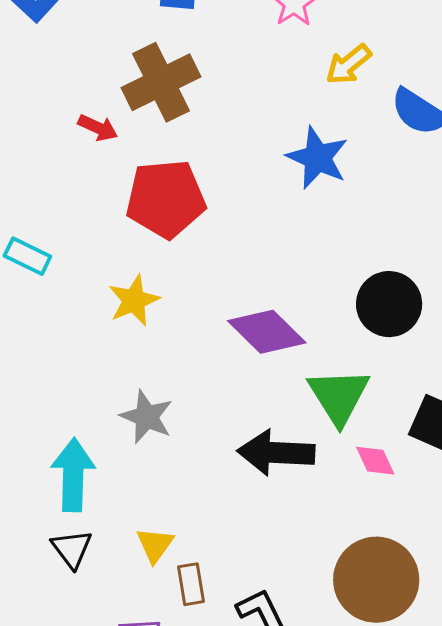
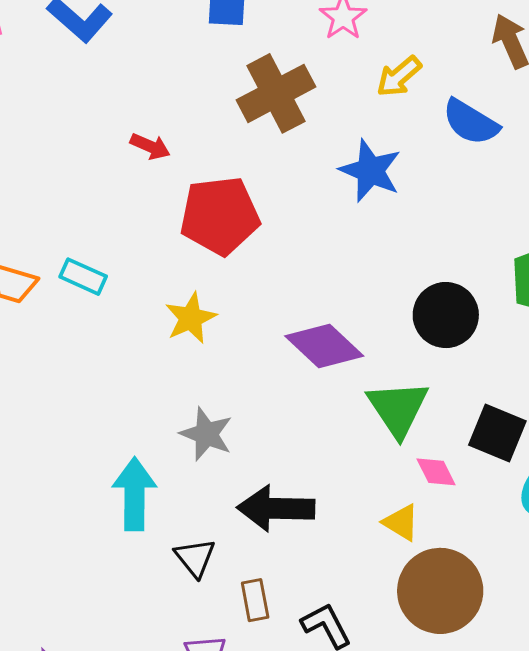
brown cross: (161, 82) -> (276, 93), moved
black arrow: (276, 453) -> (276, 508), moved
yellow triangle: (155, 545) -> (401, 523), moved, turned -33
black triangle: (72, 549) -> (195, 558), moved

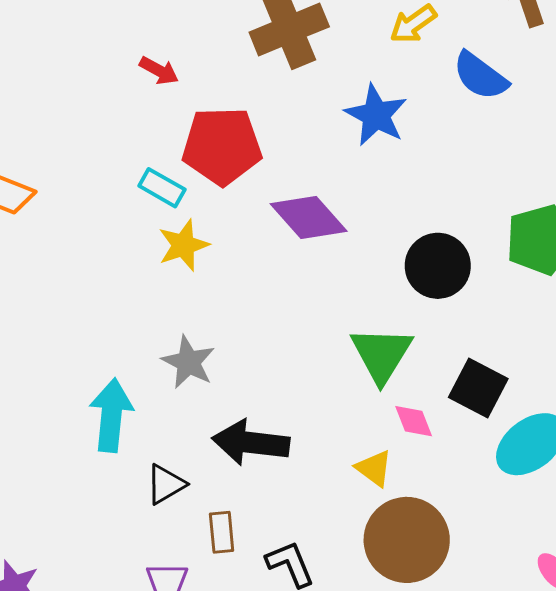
cyan rectangle: (83, 277) -> (162, 188), moved
purple diamond: (324, 346) -> (309, 218), moved
black triangle: (195, 558) -> (166, 484), turned 33

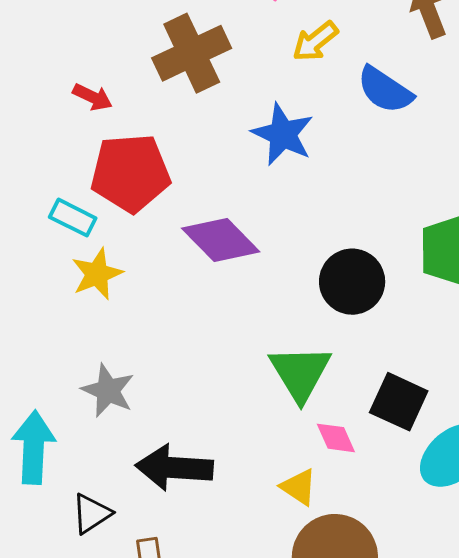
red arrow: (159, 71) -> (93, 97), moved

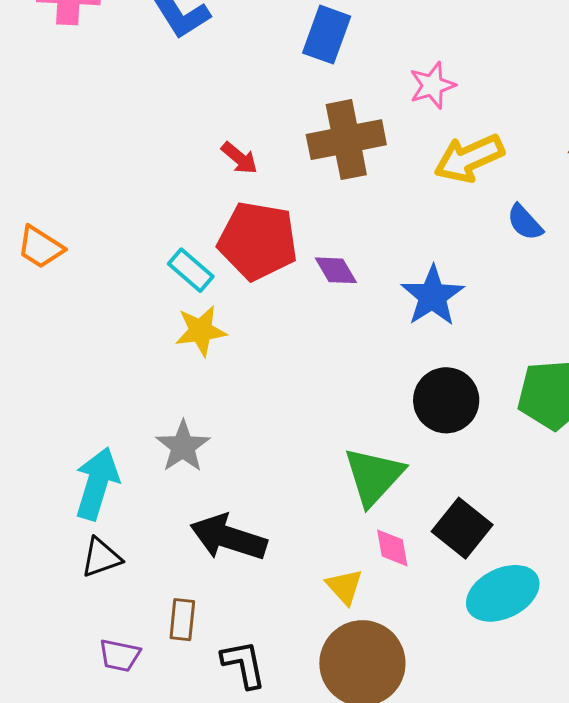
yellow arrow: (315, 41) -> (469, 158), size x1.4
blue semicircle: (385, 90) -> (525, 222), size x0.7
blue star: (283, 134) -> (432, 296), moved
purple diamond: (221, 240) -> (336, 270), moved, size x0.6
black triangle: (91, 514) -> (101, 558), moved

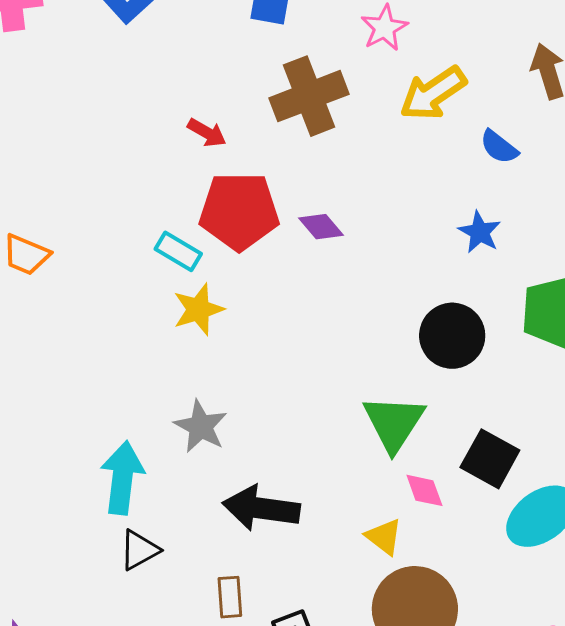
blue star: (432, 296) -> (480, 232), moved, size x0.7

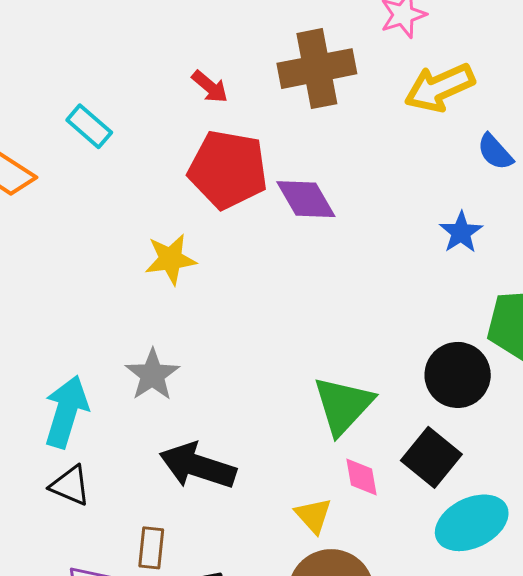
purple diamond: (321, 227) -> (306, 199), size x1.4
cyan rectangle: (178, 251) -> (89, 126), moved
black circle: (452, 336) -> (458, 375), moved
black triangle: (139, 550) -> (70, 486), turned 42

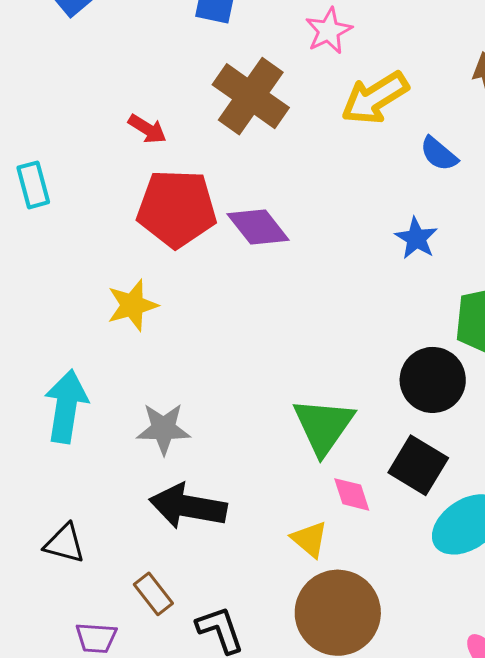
brown cross: (317, 69) -> (251, 96), turned -36
cyan rectangle: (89, 126) -> (33, 185), turned 42
gray star: (152, 375) -> (164, 429), moved, turned -30
cyan arrow: (66, 412) -> (66, 406), moved
brown rectangle: (151, 548) -> (153, 594), turned -36

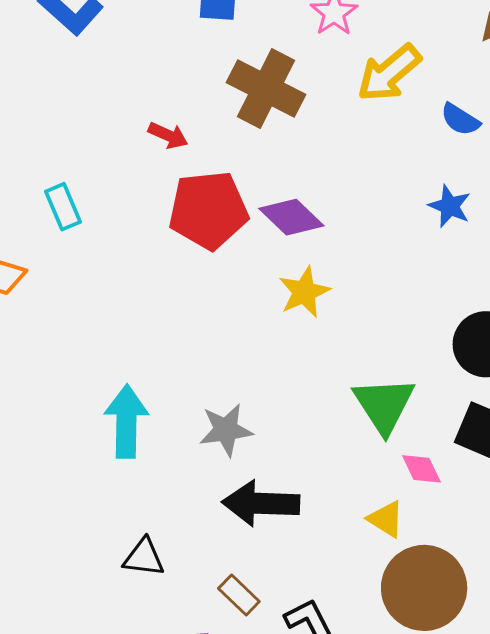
yellow star: (132, 305) -> (304, 292), moved

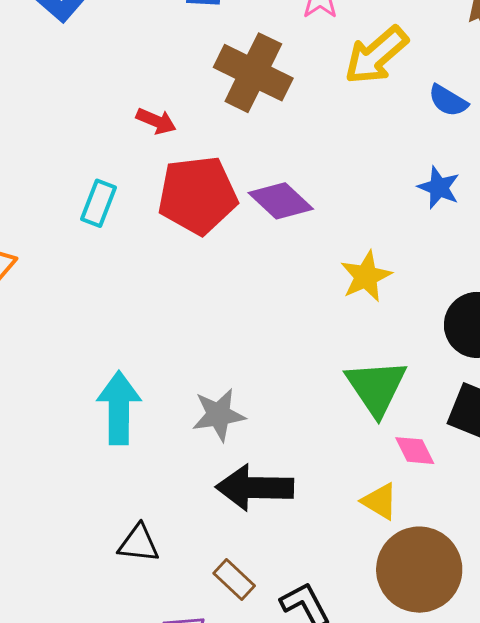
cyan rectangle: (63, 207) -> (98, 203), moved, turned 45
yellow star: (304, 292) -> (366, 276), moved

